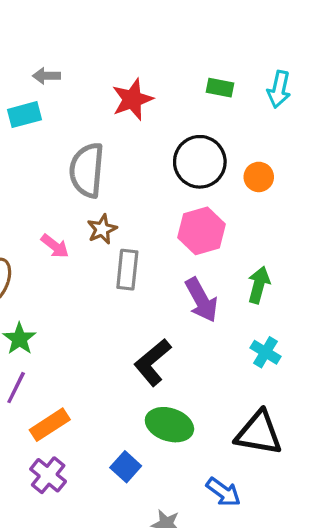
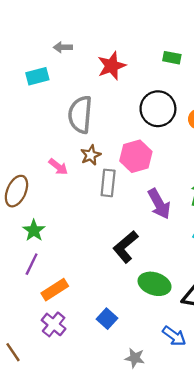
gray arrow: (46, 76) -> (63, 47), moved
pink hexagon: (201, 231) -> (136, 156), moved
green ellipse: (169, 425) -> (154, 284), moved

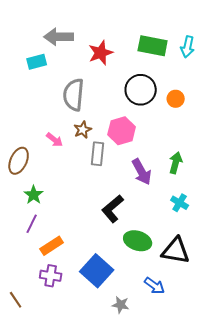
gray arrow: (63, 47) -> (59, 37), size x1.8
green rectangle: (172, 58) -> (153, 46), size x1.8
blue square: (107, 319) -> (97, 271), size x1.8
purple cross: (54, 324) -> (51, 276), turned -30

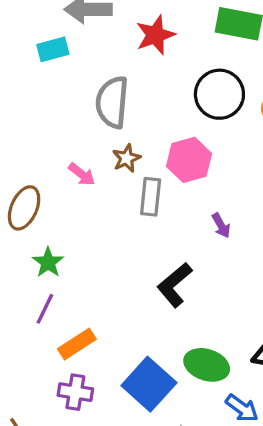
purple arrow: (142, 172) -> (221, 226), size x0.6
green ellipse: (138, 241) -> (207, 365), moved

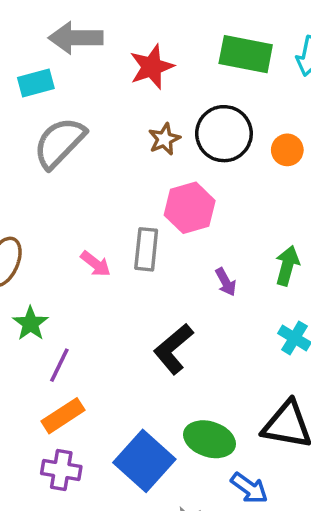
gray semicircle: (112, 102) -> (59, 143), moved, turned 39
brown star: (127, 158) -> (164, 139), moved
pink arrow: (82, 174) -> (96, 264), moved
purple line: (45, 309) -> (59, 365), moved

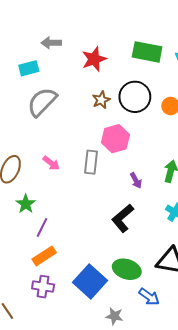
gray arrow: (76, 38) -> (51, 43), size x0.7
pink arrow: (96, 264) -> (51, 163), moved
black L-shape: (173, 349) -> (123, 218), moved

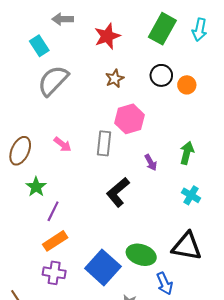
green rectangle: (147, 52) -> (162, 29), turned -72
cyan rectangle: (29, 68) -> (39, 46), turned 72
black circle: (135, 97) -> (161, 75), moved, size x0.7
black L-shape: (123, 218) -> (118, 192), moved
blue arrow: (149, 297) -> (165, 283), turned 30

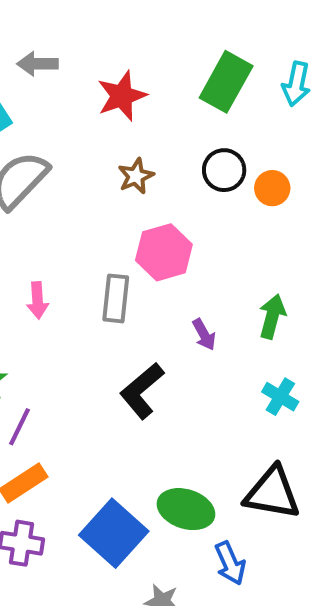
pink arrow: (63, 144) -> (38, 300), turned 48

